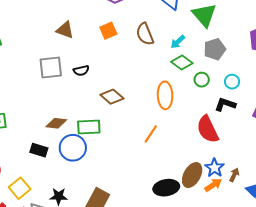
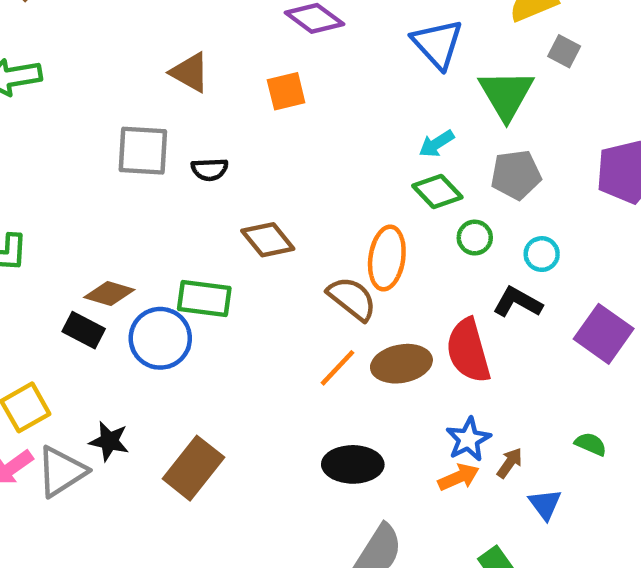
brown semicircle: (145, 34) -> (352, 299), moved, turned 140
brown diamond: (56, 123) -> (109, 293), moved
orange line: (151, 134) -> (337, 368), moved
brown ellipse: (192, 175) -> (401, 364), moved, turned 40

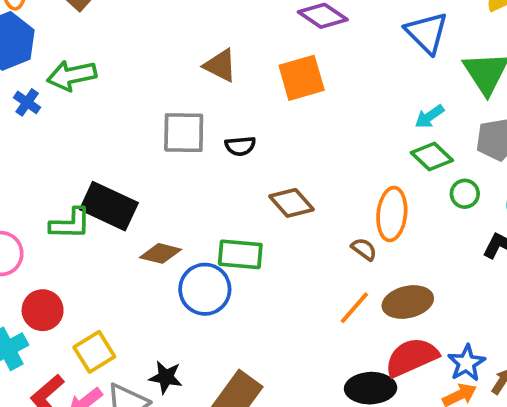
orange square: (286, 91) -> (302, 78), size x1.4
brown semicircle: (352, 299) -> (364, 249), size x0.6
black rectangle: (84, 330) -> (109, 206), moved, size x1.6
red semicircle: (468, 351) -> (412, 357), moved, turned 84

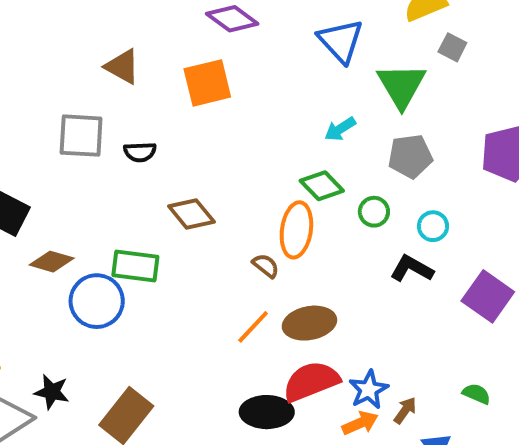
green diamond: (432, 156) -> (322, 186), moved

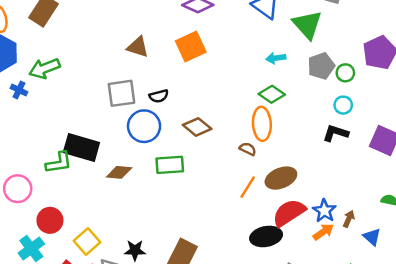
cyan arrow: (340, 129) -> (276, 58), turned 36
green circle: (374, 212) -> (345, 73), moved
blue circle: (97, 301) -> (144, 126), moved

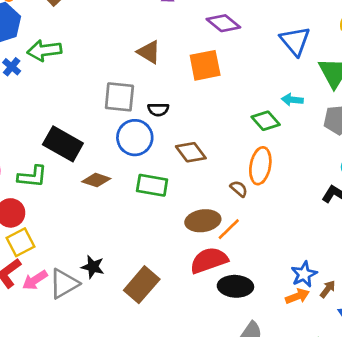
green diamond: (272, 94) -> (266, 121), moved
green L-shape: (59, 163) -> (32, 177), moved
brown ellipse: (281, 178) -> (203, 221), moved
red semicircle: (289, 213) -> (209, 260), moved
yellow square: (87, 242) -> (21, 242), moved

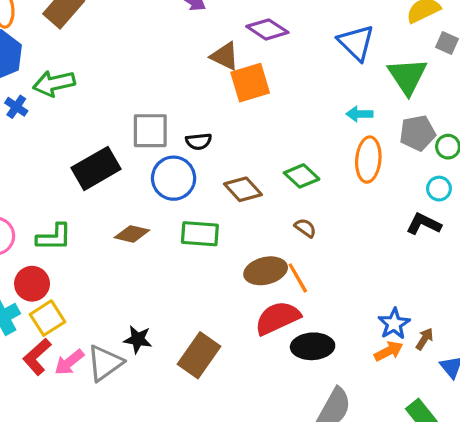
brown triangle: (149, 52) -> (225, 56), moved
green diamond: (266, 121) -> (302, 176), moved
black rectangle: (63, 144) -> (96, 168), moved, turned -54
orange ellipse: (260, 166) -> (368, 160), moved
orange line: (229, 229) -> (298, 278), turned -70

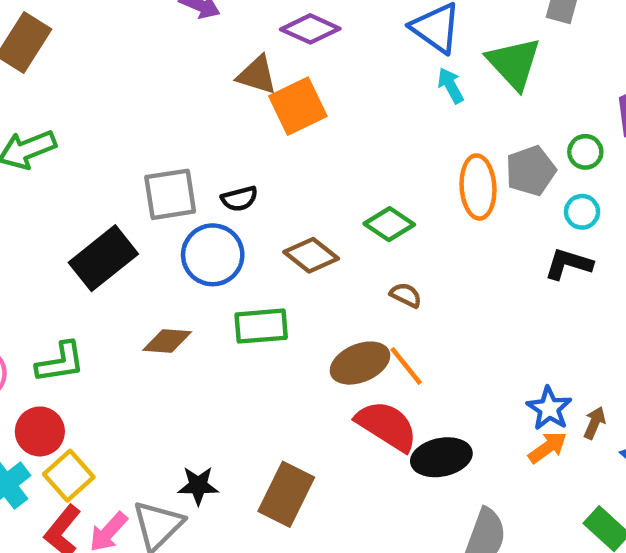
cyan arrow: (360, 114) -> (451, 85), moved, turned 70
gray pentagon: (417, 133) -> (531, 171), moved
red semicircle: (278, 318) -> (387, 426), turned 66

